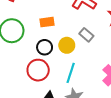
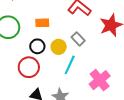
cyan line: (71, 73) -> (70, 65), moved

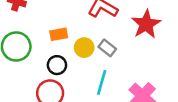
yellow circle: (59, 47) -> (84, 48), moved

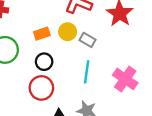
yellow circle: (84, 48) -> (68, 32), moved

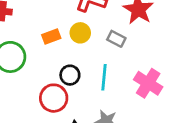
gray rectangle: (87, 40) -> (116, 39), moved
black circle: (44, 62) -> (70, 75), moved

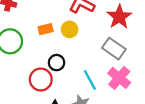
gray rectangle: (116, 39) -> (114, 49), moved, size x1.5
cyan line: (104, 77) -> (90, 80), moved, turned -42

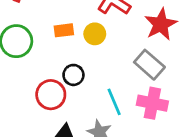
pink cross: (119, 78) -> (152, 103), turned -35

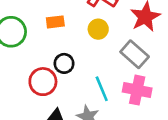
yellow circle: (95, 34) -> (98, 29), moved

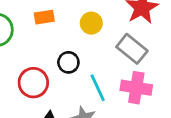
black circle: (64, 63) -> (68, 62), moved

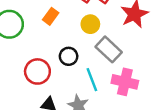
orange rectangle: (44, 17) -> (51, 16), turned -49
gray rectangle: (132, 49) -> (109, 49), moved

